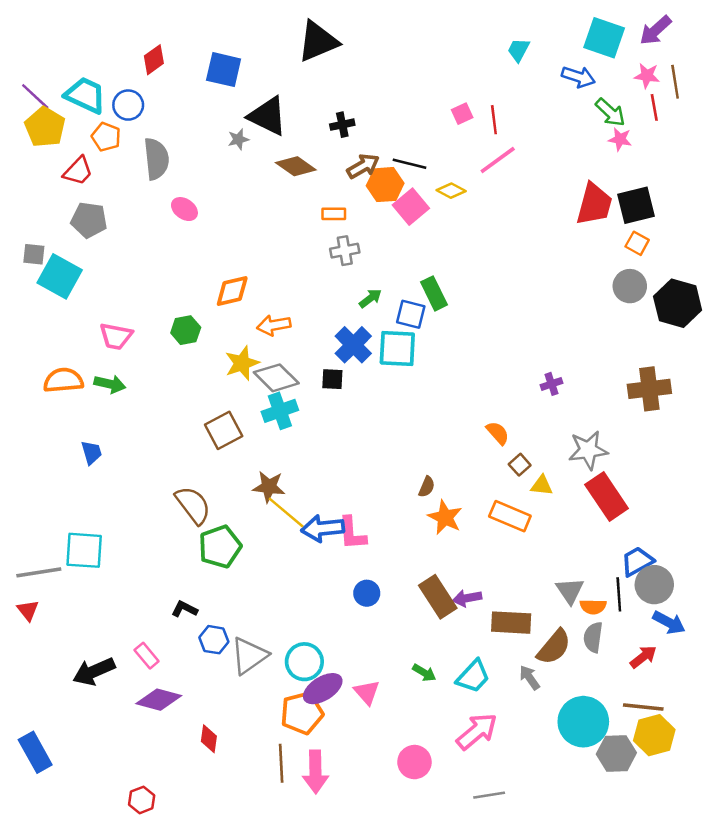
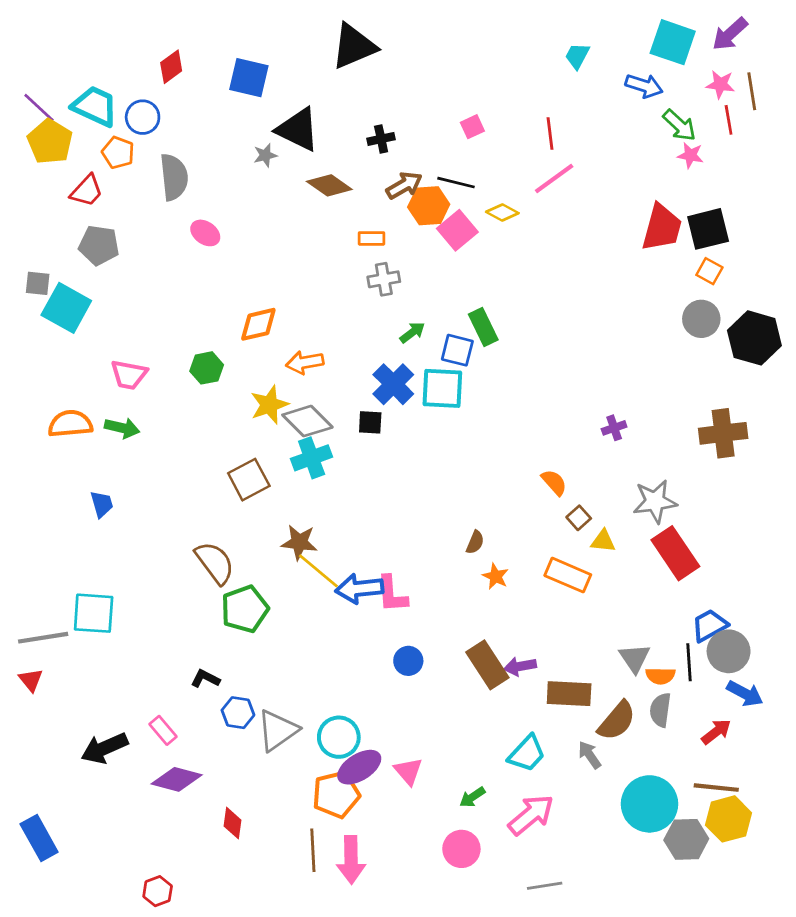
pink square: (462, 114) -> (472, 127), moved
orange star: (445, 517) -> (496, 576), size x0.7
green arrow: (424, 673) -> (472, 797), moved, turned 115

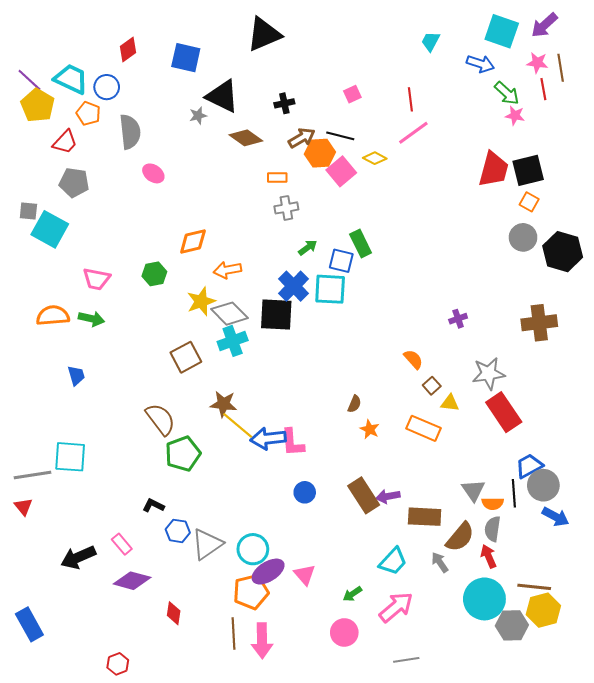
black square: (370, 422) -> (276, 315), size x1.8
red arrow: (716, 732) -> (489, 556), moved, turned -75

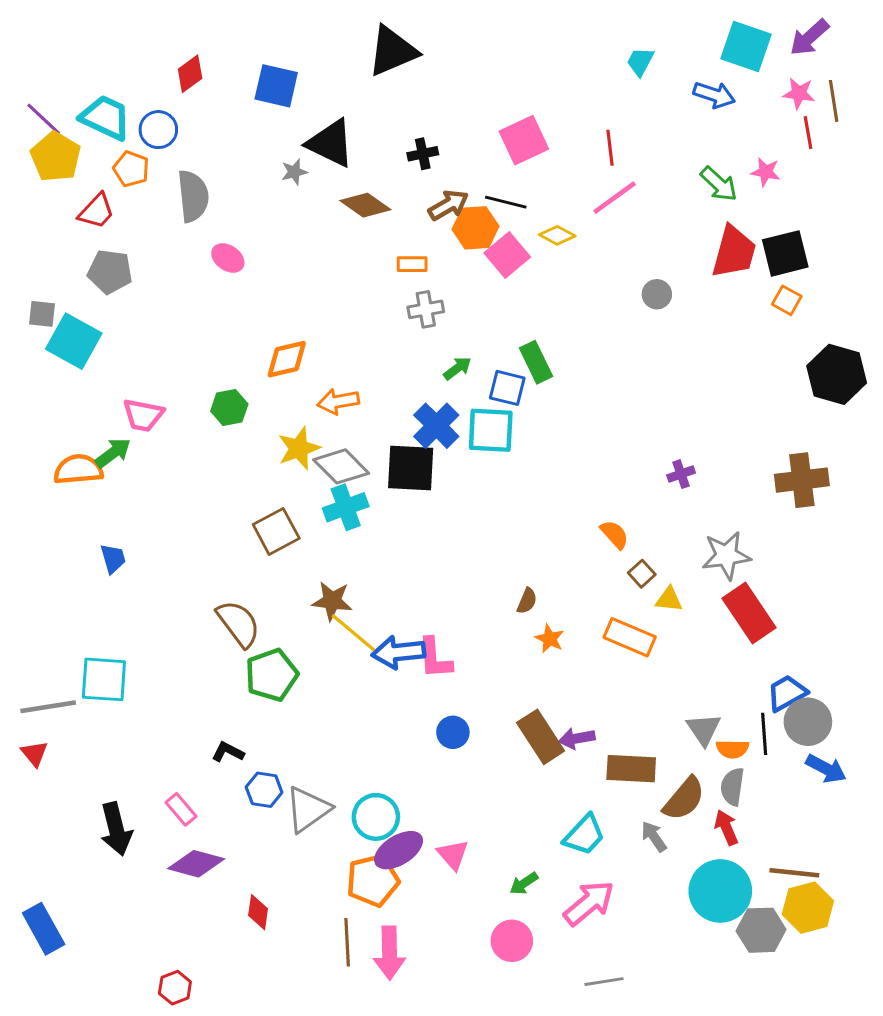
green arrow: (507, 93) -> (719, 184), moved
pink square: (352, 94) -> (524, 140), size x1.8
gray circle: (523, 237) -> (657, 294), moved, size x0.7
green arrow: (91, 319) -> (113, 453), moved, turned -50
black arrow: (78, 557) -> (116, 829), turned -80

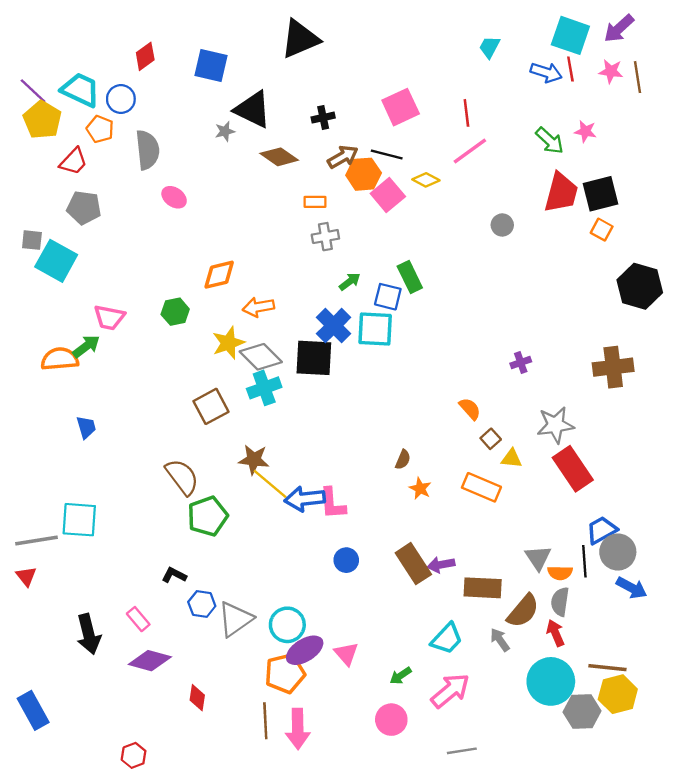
red line: (808, 133) -> (570, 69), moved

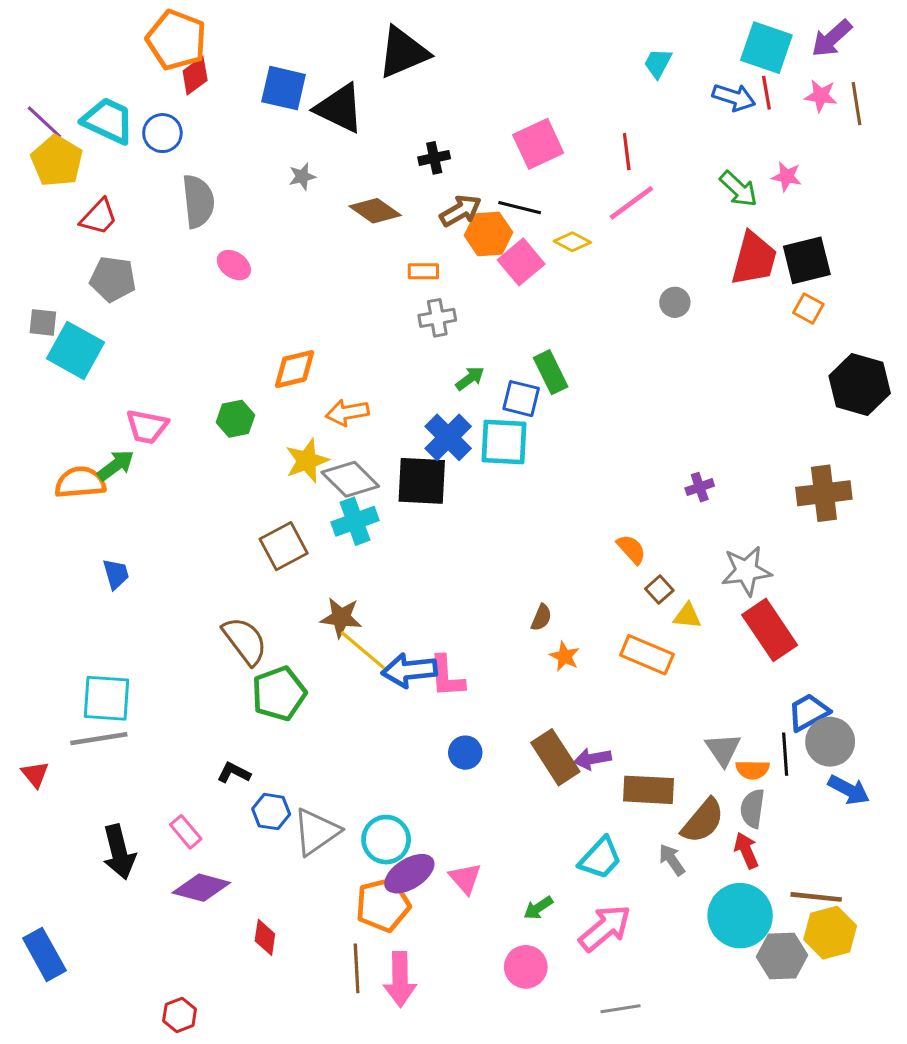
black triangle: (253, 109) -> (339, 108), moved
orange pentagon: (100, 129) -> (176, 40), moved, size x1.6
gray line: (37, 540) -> (99, 739), moved

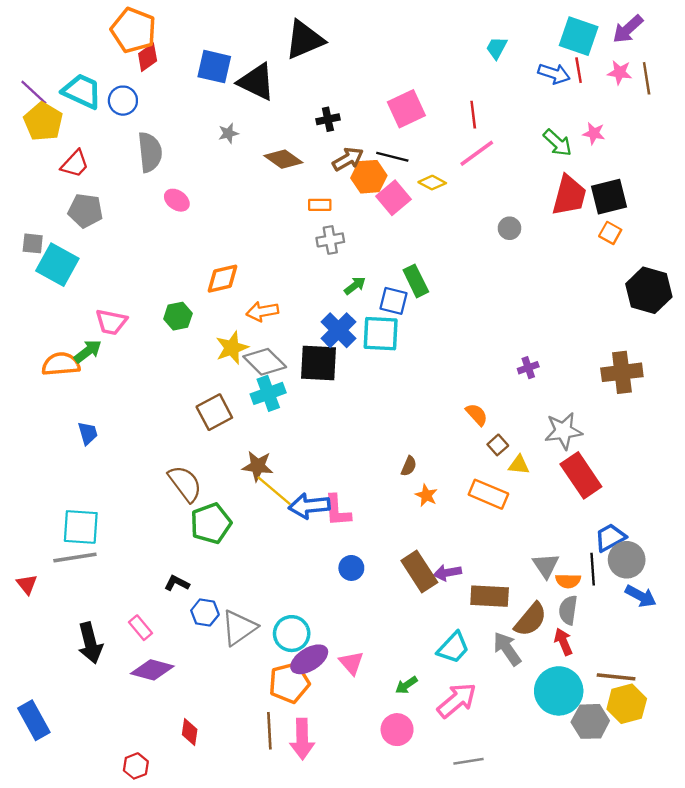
gray arrow: (672, 860) -> (507, 649), size x1.4
red diamond: (265, 937) -> (190, 732), moved

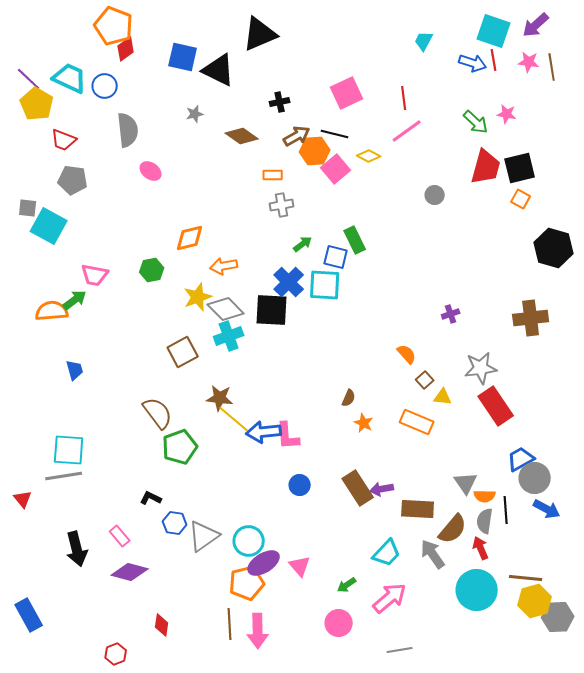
red trapezoid: (75, 164) -> (64, 140), turned 68
black line: (593, 569) -> (506, 510), moved
gray hexagon: (590, 721) -> (558, 617), moved

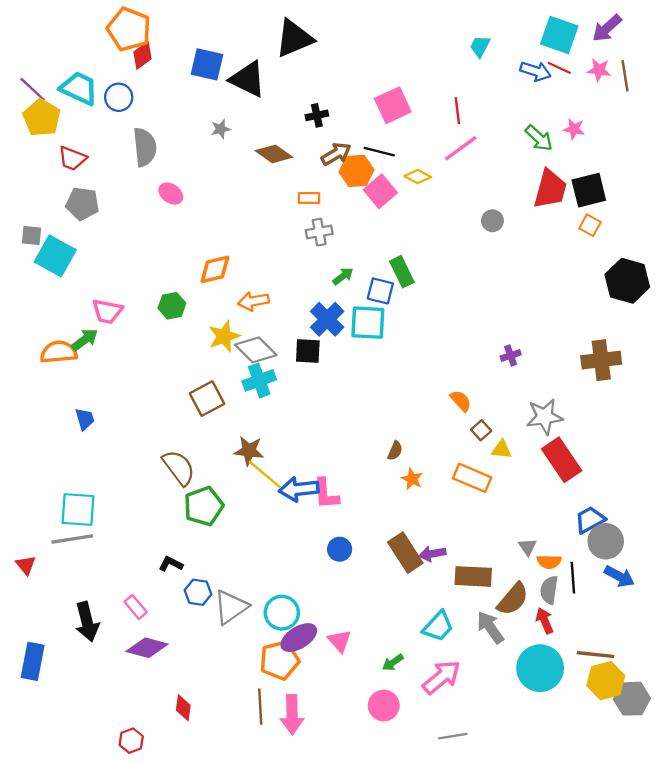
red line: (494, 60) -> (559, 68), turned -55
black square: (272, 310) -> (308, 351), size x0.7
gray triangle: (466, 483) -> (528, 547), size x0.7
blue rectangle: (29, 615) -> (33, 661), moved, turned 40

